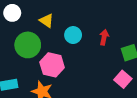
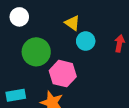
yellow triangle: (47, 21) -> (72, 23), moved

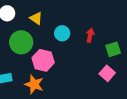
yellow triangle: (72, 23) -> (36, 18), moved

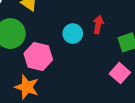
cyan circle: (62, 33) -> (73, 34), moved

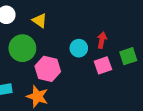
pink square: (120, 73) -> (103, 65), moved, turned 30

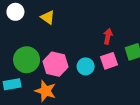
green circle: (22, 48) -> (27, 60), moved
cyan circle: (79, 48) -> (86, 66), moved

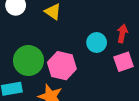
cyan circle: (86, 66) -> (97, 43), moved

